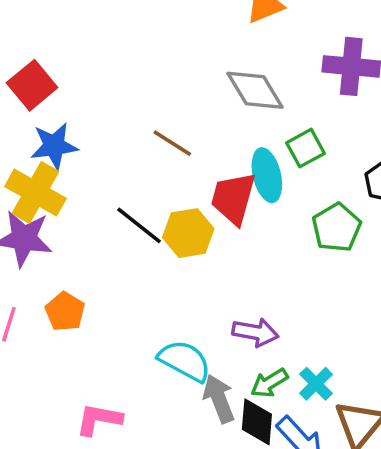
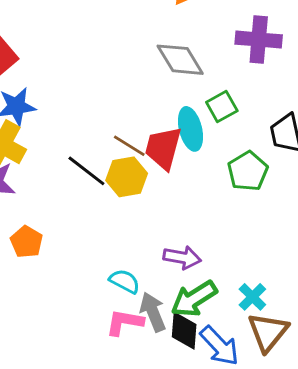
brown line: (172, 143) -> (129, 146), moved
cyan semicircle: (185, 361) -> (125, 281), size x0.7
green arrow: (269, 383) -> (194, 299), size x1.5
cyan cross: (316, 384) -> (252, 297), moved
pink L-shape: (99, 419) -> (125, 322), moved

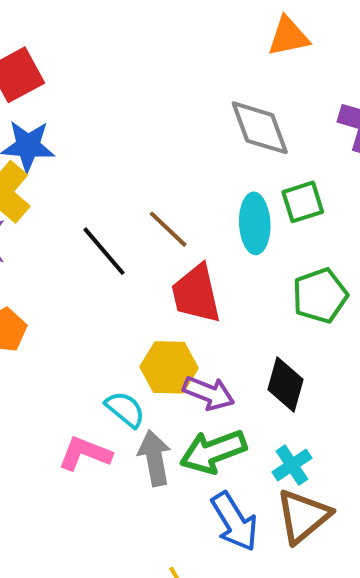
red trapezoid: (163, 148) -> (196, 294), moved, turned -39
yellow hexagon: (127, 177) -> (169, 367), moved
pink L-shape: (125, 322) -> (85, 453), moved
black diamond: (184, 331) -> (286, 384), moved

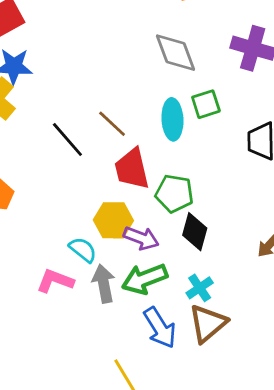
green pentagon: (320, 296) -> (174, 194), moved, turned 30

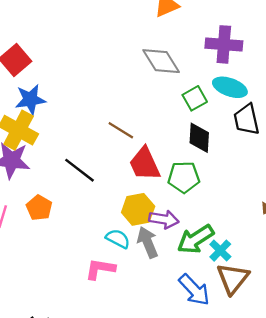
cyan ellipse: (172, 119) -> (230, 87), moved, turned -56
black line: (67, 139) -> (80, 170), moved
black diamond: (195, 232) -> (199, 138), moved
green arrow: (145, 279) -> (196, 239), moved
gray arrow: (104, 284) -> (148, 242), moved

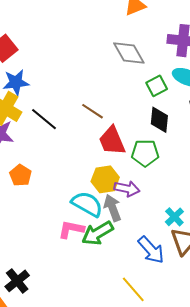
black line: (80, 170) -> (44, 119), moved
cyan semicircle: (118, 239) -> (87, 204), size x1.5
green arrow: (196, 239) -> (98, 233), moved

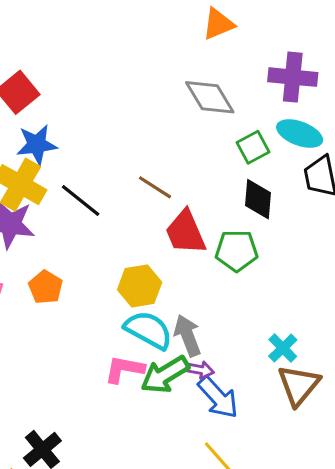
yellow hexagon: (105, 179) -> (140, 286), moved
purple arrow: (127, 189) -> (200, 370), moved, size x0.7
blue arrow: (151, 250) -> (218, 397), moved

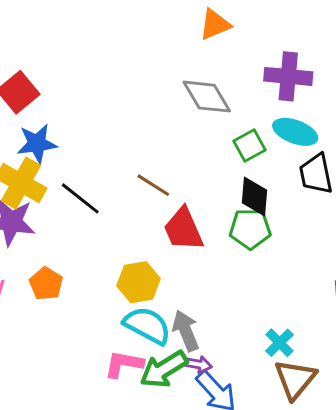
green pentagon: (237, 251) -> (250, 229), moved

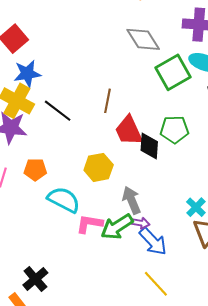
green square: (249, 145) -> (173, 72), size x1.6
brown line: (153, 185) -> (108, 101), turned 70
black diamond: (255, 197) -> (149, 146), moved
orange pentagon: (46, 284) -> (35, 170), turned -30
cyan semicircle: (147, 325) -> (64, 200), moved

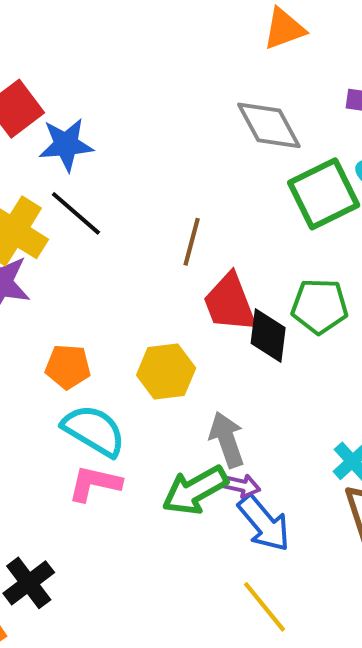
blue star: (27, 74) -> (66, 145), moved
black line: (58, 111) -> (76, 213), moved
orange pentagon: (35, 170) -> (68, 367), moved
pink L-shape: (89, 224) -> (95, 483), moved

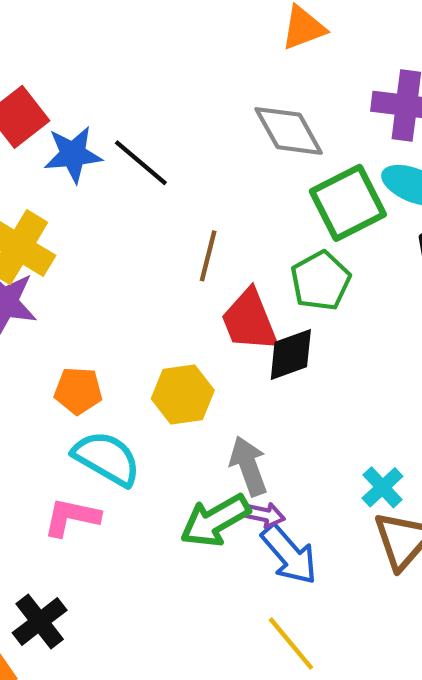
black line: (76, 213) -> (141, 163), moved
green pentagon: (320, 306) -> (321, 281), moved, turned -30
black diamond: (268, 335) -> (291, 355), turned 64
pink L-shape: (95, 483) -> (72, 517), moved

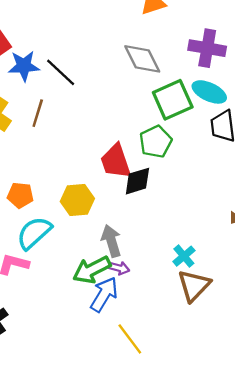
brown line: (208, 256) -> (38, 113), moved
cyan semicircle: (107, 458) -> (34, 233), turned -75
blue arrow: (289, 555) -> (104, 294), moved, turned -111

